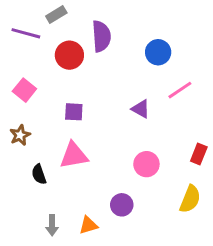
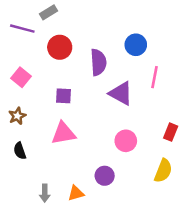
purple semicircle: (101, 36) -> (98, 62), moved
pink line: (180, 90) -> (154, 77), turned -45
purple triangle: (141, 109) -> (121, 93), size x1.5
black semicircle: (39, 174) -> (20, 151), moved

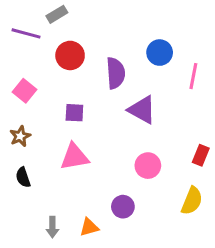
pink line: (154, 77) -> (193, 76), moved

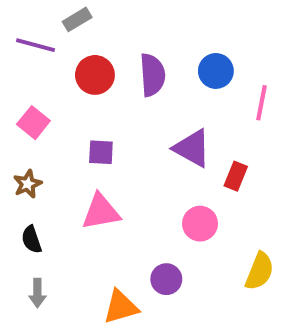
purple semicircle: (116, 73) -> (152, 75), moved
red rectangle: (201, 155) -> (236, 176), moved
gray arrow: (52, 227) -> (37, 293), moved
orange triangle: (89, 227) -> (121, 307), size x1.4

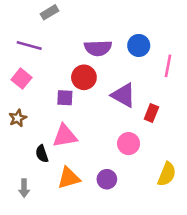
purple line: (35, 45) -> (29, 45), moved
red circle: (95, 75) -> (84, 77), moved
purple semicircle: (152, 75) -> (98, 48), turned 92
black semicircle: (32, 239) -> (42, 154), moved
orange triangle: (121, 307) -> (69, 178), moved

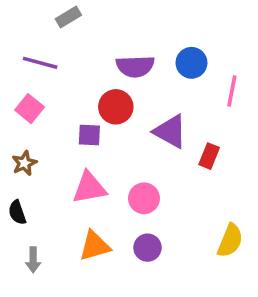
pink circle: (129, 144) -> (144, 198), moved
black semicircle: (42, 154) -> (17, 212), moved

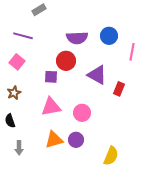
yellow semicircle: (230, 241) -> (111, 156), moved
purple circle: (147, 248) -> (76, 140), moved

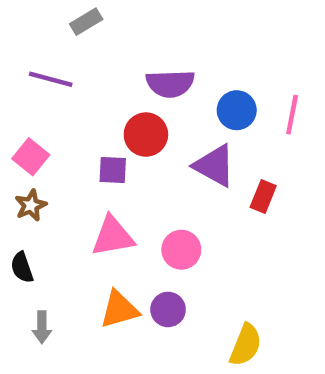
blue circle: (109, 36) -> (237, 110), moved
pink square: (17, 62) -> (31, 157), moved

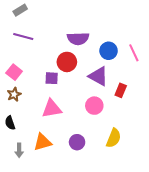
gray rectangle: (86, 22) -> (20, 10), moved
pink line: (292, 115) -> (134, 53), turned -36
pink circle: (181, 250) -> (94, 106), moved
orange triangle: (119, 309) -> (43, 142), moved
yellow semicircle: (246, 345) -> (114, 138), moved

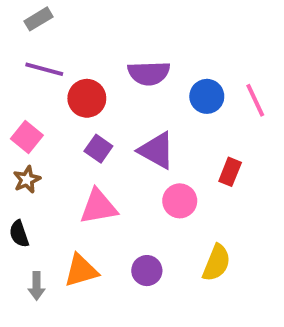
red circle: (67, 62) -> (87, 98), moved
purple triangle: (98, 76) -> (157, 151), moved
purple square: (52, 78) -> (98, 149), turned 32

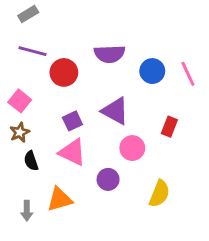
purple square: (98, 149) -> (72, 121), moved, turned 30
pink triangle: (98, 207) -> (72, 152), turned 36
black semicircle: (19, 234) -> (31, 161), moved
purple circle: (147, 271) -> (108, 179), moved

